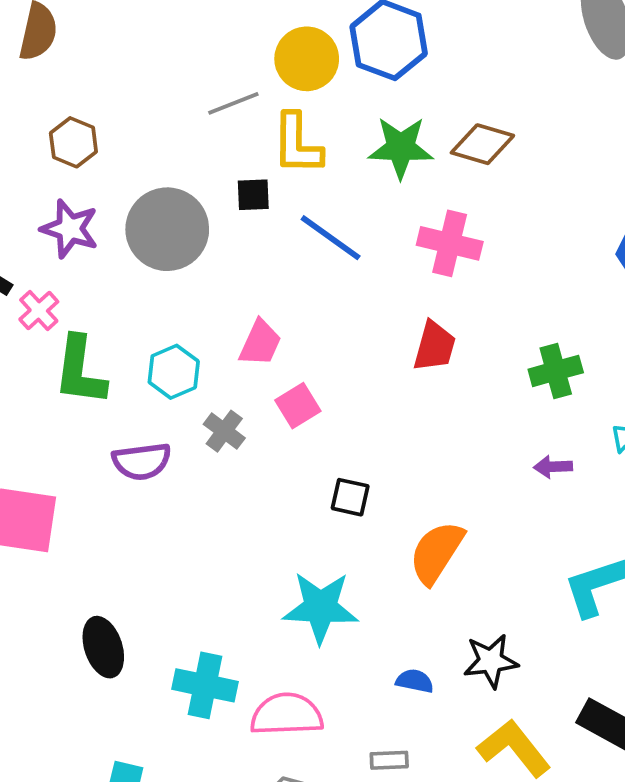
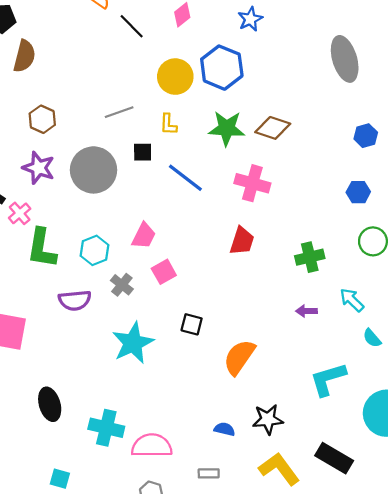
gray line: (233, 103) -> (119, 112), moved
yellow L-shape: (297, 144) -> (168, 124), size x0.6
cyan star: (320, 607) -> (133, 343), moved, turned -30

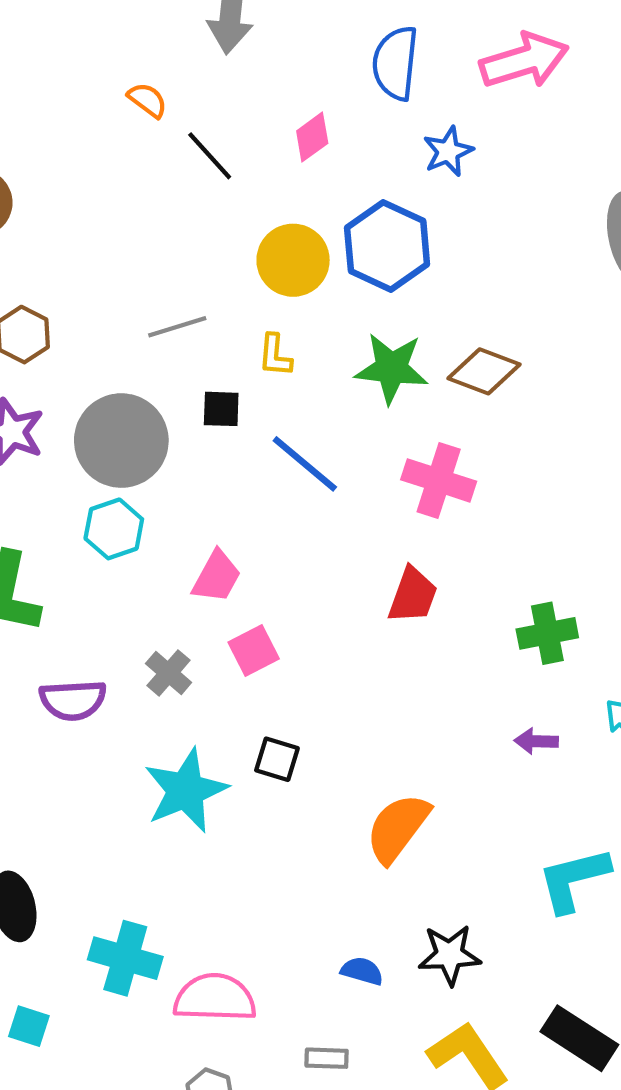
cyan hexagon: (94, 250) -> (114, 529), moved
black square: (192, 324) -> (277, 759), moved
cyan square: (60, 479) -> (29, 1026), moved

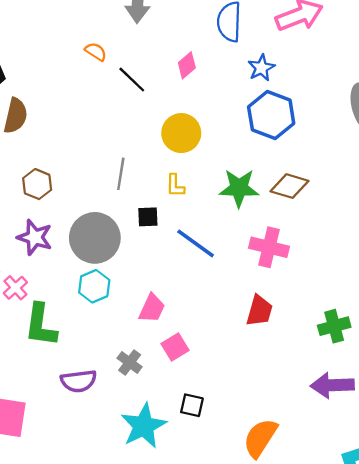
blue hexagon: (387, 246) -> (271, 115), moved
gray line: (177, 327) -> (121, 174), turned -60
purple arrow: (536, 741) -> (332, 385), size x1.8

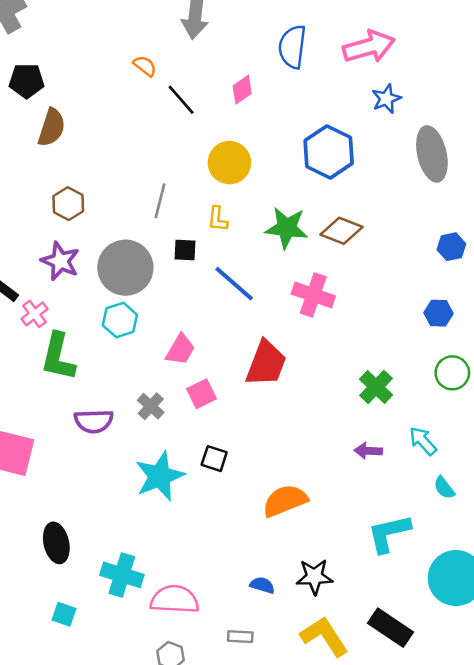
blue star: (261, 68) -> (386, 99), moved
red trapezoid: (259, 311) -> (266, 363), moved, size x1.4
green cross: (334, 326) -> (376, 387), turned -36
purple arrow: (332, 385) -> (368, 451), size x0.6
orange semicircle: (260, 438) -> (285, 501), turned 30

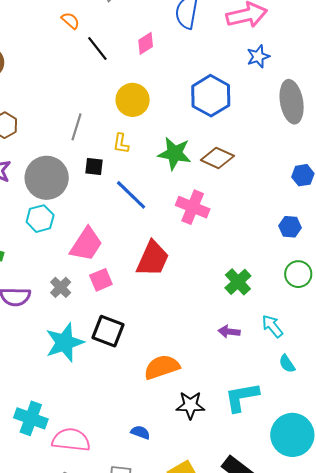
pink trapezoid: (180, 350) -> (86, 244), size x1.4
black square: (214, 459) -> (108, 331), size x1.5
black star: (314, 577) -> (190, 405), moved

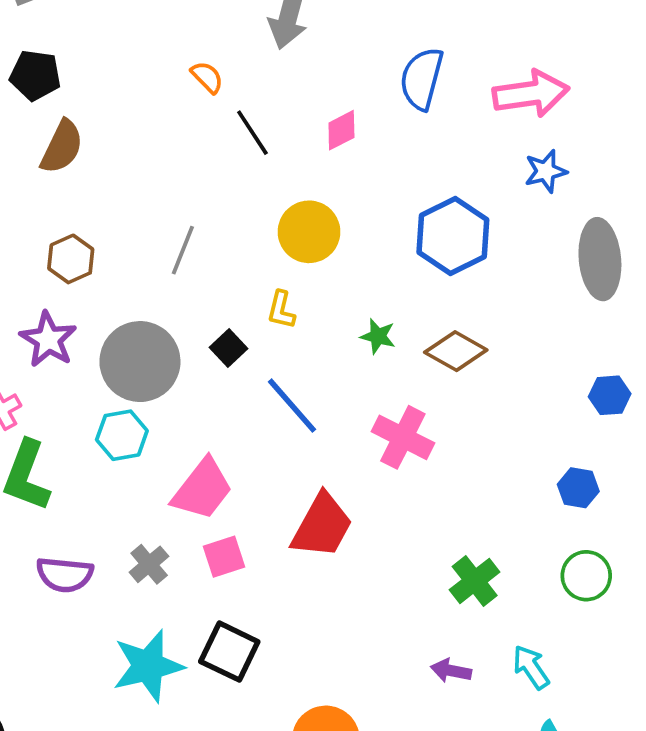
gray line: (76, 127) -> (183, 250), moved
green star: (175, 153) -> (378, 336), size x0.6
black square: (94, 167) -> (229, 348), turned 36

